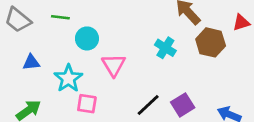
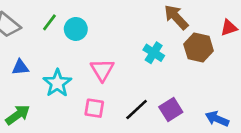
green line: (60, 17) -> (49, 22), turned -60
cyan circle: (87, 38) -> (76, 29), moved
pink square: (87, 104) -> (94, 108), moved

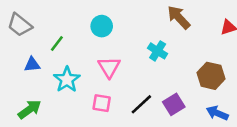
green line: (49, 22) -> (57, 43), moved
cyan circle: (76, 29) -> (102, 26), moved
brown hexagon: (199, 47) -> (211, 76), moved

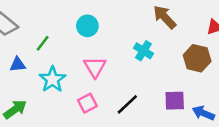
brown hexagon: (211, 76) -> (197, 58), moved
pink square: (102, 103) -> (87, 103), turned -36
purple square: (174, 104) -> (175, 101), moved, turned 30

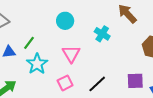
green line: (43, 43) -> (29, 43), moved
cyan cross: (143, 51) -> (102, 34), moved

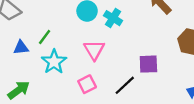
cyan cross: (102, 34) -> (113, 18), moved
purple square: (135, 81) -> (148, 64), moved

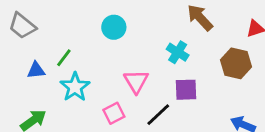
cyan cross: (113, 18) -> (178, 52), moved
pink triangle: (94, 50) -> (136, 81), moved

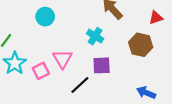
pink square: (114, 113) -> (41, 71), moved

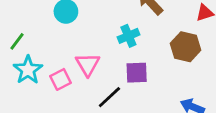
cyan cross: (95, 36) -> (128, 36), turned 35

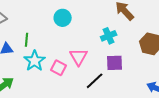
green line: (17, 41) -> (27, 40), turned -32
pink square: (61, 79) -> (59, 68), turned -35

